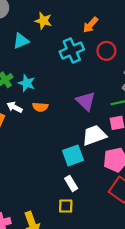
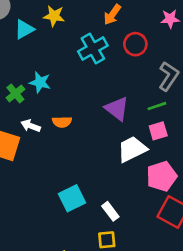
cyan triangle: (21, 41) -> (24, 29), moved
cyan star: (27, 83) -> (40, 82), moved
cyan square: (73, 155) -> (72, 198), moved

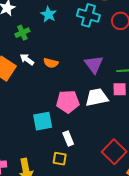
cyan cross: (93, 48) -> (88, 15), turned 30
cyan star: (40, 82) -> (49, 14), moved
pink pentagon: (162, 176) -> (68, 102), moved

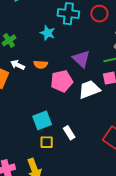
cyan star: (49, 14) -> (48, 33), moved
pink pentagon: (68, 102) -> (62, 81), moved
yellow square: (60, 159) -> (47, 142), moved

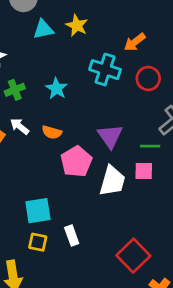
cyan star: (48, 33) -> (57, 89), moved
pink pentagon: (62, 81) -> (76, 162), turned -30
white trapezoid: (89, 89) -> (112, 181), turned 115

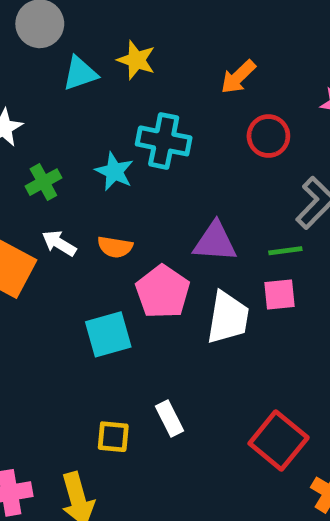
cyan cross: (105, 70) -> (164, 141), moved
purple triangle: (110, 136) -> (215, 242), turned -44
cyan square: (38, 211) -> (108, 334), moved

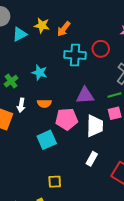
orange arrow: (238, 77) -> (64, 29), moved
cyan cross: (164, 141) -> (75, 55), moved
white arrow: (59, 243) -> (21, 105), turned -104
pink pentagon: (163, 292) -> (67, 119), turned -30
white rectangle: (170, 419) -> (92, 159), moved, turned 64

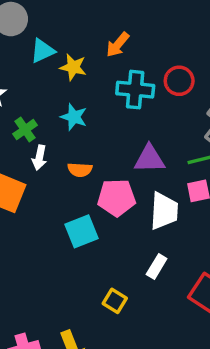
yellow star: (42, 25) -> (73, 67), moved
white arrow: (21, 105) -> (39, 158), moved
yellow square: (55, 182) -> (115, 301), moved, turned 32

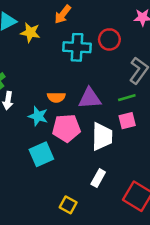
cyan star: (74, 117) -> (38, 116), moved
orange semicircle: (80, 170) -> (56, 97), moved

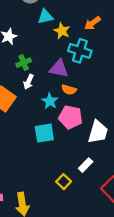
cyan cross: (77, 47) -> (80, 51), moved
purple triangle: (90, 98) -> (59, 69), moved
yellow square: (68, 205) -> (64, 182), moved

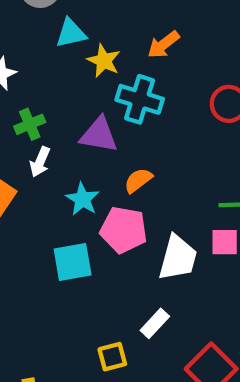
orange semicircle: (69, 90) -> (138, 180), moved, turned 128
yellow square: (64, 182) -> (112, 357), turned 32

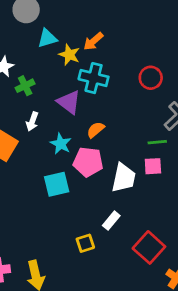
orange arrow: (163, 45) -> (93, 41), moved
green cross: (30, 124) -> (25, 86), moved
purple triangle: (99, 135) -> (69, 102), turned 30

